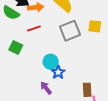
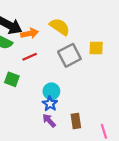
blue star: (58, 72) -> (50, 104), moved
brown rectangle: (87, 90) -> (76, 121), moved

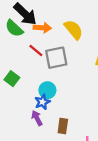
gray square: (69, 55) -> (56, 58), moved
red line: (30, 57) -> (36, 50), turned 48
green square: (12, 79) -> (12, 79), moved

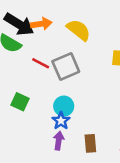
orange arrow: (42, 28) -> (41, 24), moved
purple arrow: (37, 118) -> (59, 141), turned 48

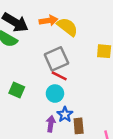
orange arrow: (41, 24) -> (48, 21), moved
red line: (41, 63) -> (59, 76), moved
blue star: (61, 121) -> (65, 114), moved

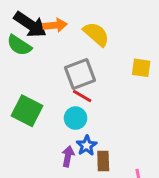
orange arrow: (48, 21) -> (55, 25), moved
green square: (17, 90) -> (27, 111), size x1.5

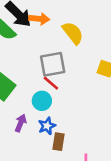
purple arrow: (68, 156) -> (21, 123), moved

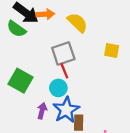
red line: (51, 83) -> (64, 71), turned 35
blue star: (47, 126) -> (66, 110), size x1.6

